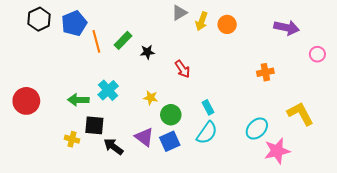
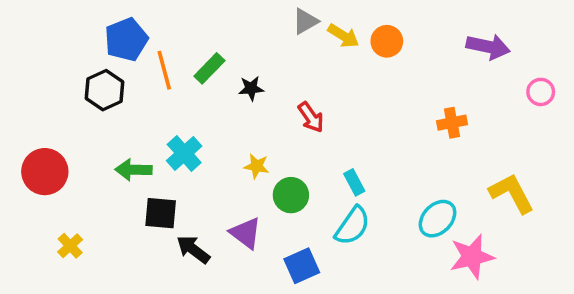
black hexagon: (39, 19) -> (104, 90), moved
yellow arrow: (202, 21) -> (343, 36), turned -78
yellow cross: (72, 139) -> (70, 246), moved, turned 32
blue square: (170, 141) -> (302, 266), moved

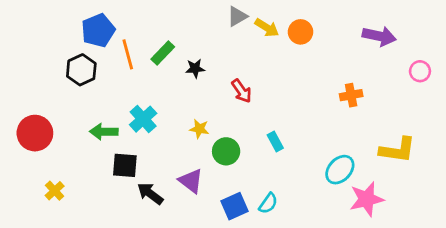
yellow L-shape: (512, 193) -> (397, 150), turned 126
cyan semicircle: (352, 226) -> (268, 203), moved, size x0.7

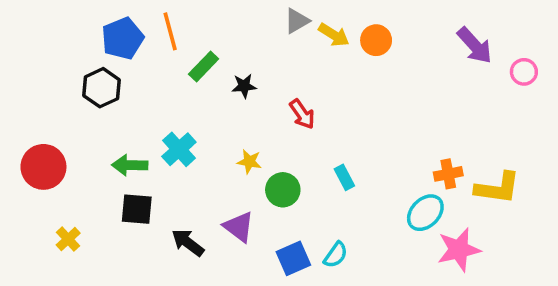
purple arrow: (379, 36) -> (475, 45), turned 36
orange line: (128, 54) -> (170, 31), moved
pink circle: (420, 71) -> (524, 72), moved
orange cross: (351, 95) -> (448, 174), moved
black square: (125, 165) -> (137, 209), moved

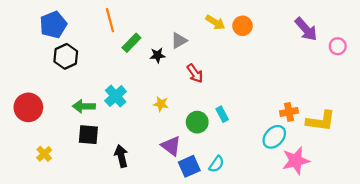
gray triangle: (297, 21) -> (179, 41), moved
blue pentagon: (123, 38) -> (53, 25), moved
green circle: (283, 190) -> (197, 122), moved
purple triangle: (239, 227) -> (171, 146), moved
black arrow: (188, 243) -> (121, 156), turned 40

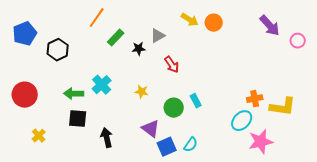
orange line: (110, 20) -> (97, 18), turned 50
blue pentagon: (53, 25) -> (25, 34), moved

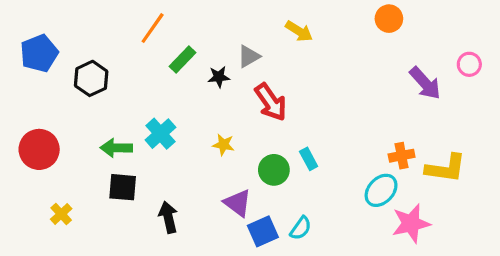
orange circle: (214, 23) -> (389, 19), moved
purple arrow: (270, 26) -> (425, 83), moved
red arrow: (172, 65) -> (271, 102), size x1.4

